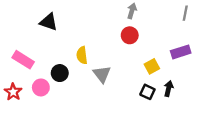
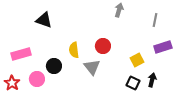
gray line: (185, 13) -> (155, 20), moved
red circle: (130, 35) -> (103, 46), moved
pink rectangle: (23, 60) -> (21, 54), turned -48

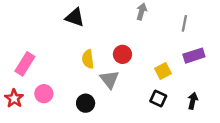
black triangle: (44, 20) -> (75, 17), moved
pink rectangle: (21, 54) -> (25, 64), turned -42
black circle: (54, 66) -> (86, 103), moved
black arrow: (152, 80) -> (193, 101), moved

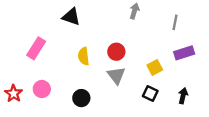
pink rectangle: (25, 64) -> (36, 48), moved
gray triangle: (109, 79) -> (116, 75), moved

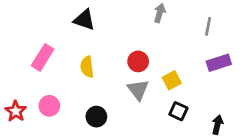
yellow semicircle: (84, 56) -> (87, 67), moved
yellow square: (155, 68) -> (172, 80), moved
black arrow: (183, 96) -> (217, 125), moved

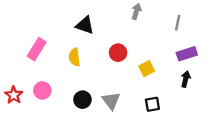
black triangle: (84, 20) -> (85, 25), moved
gray triangle: (138, 90) -> (111, 101), moved
black square: (178, 111) -> (152, 104), moved, turned -35
black arrow: (217, 125) -> (186, 79), moved

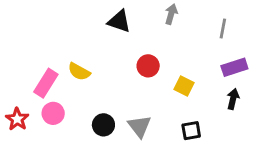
black triangle: (85, 25) -> (119, 21), moved
pink rectangle: (37, 49) -> (46, 83), moved
yellow semicircle: (74, 57) -> (79, 72), moved, turned -54
yellow square: (147, 69) -> (184, 86), turned -35

